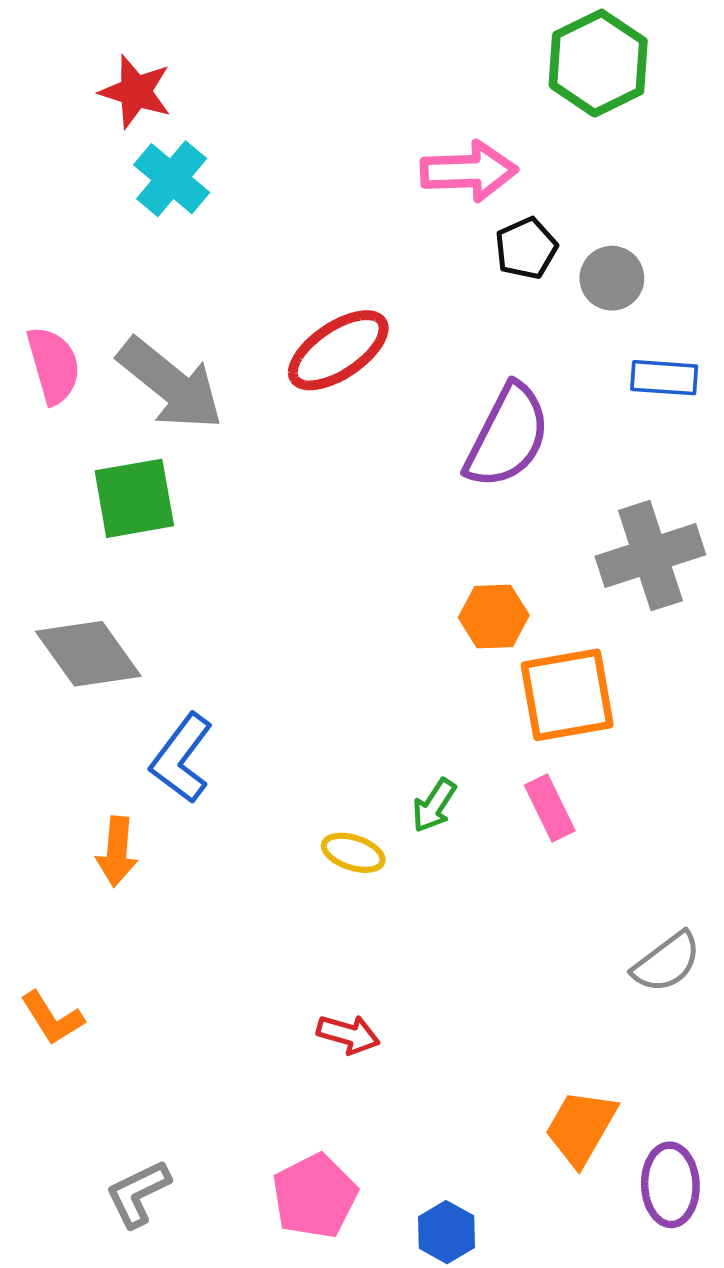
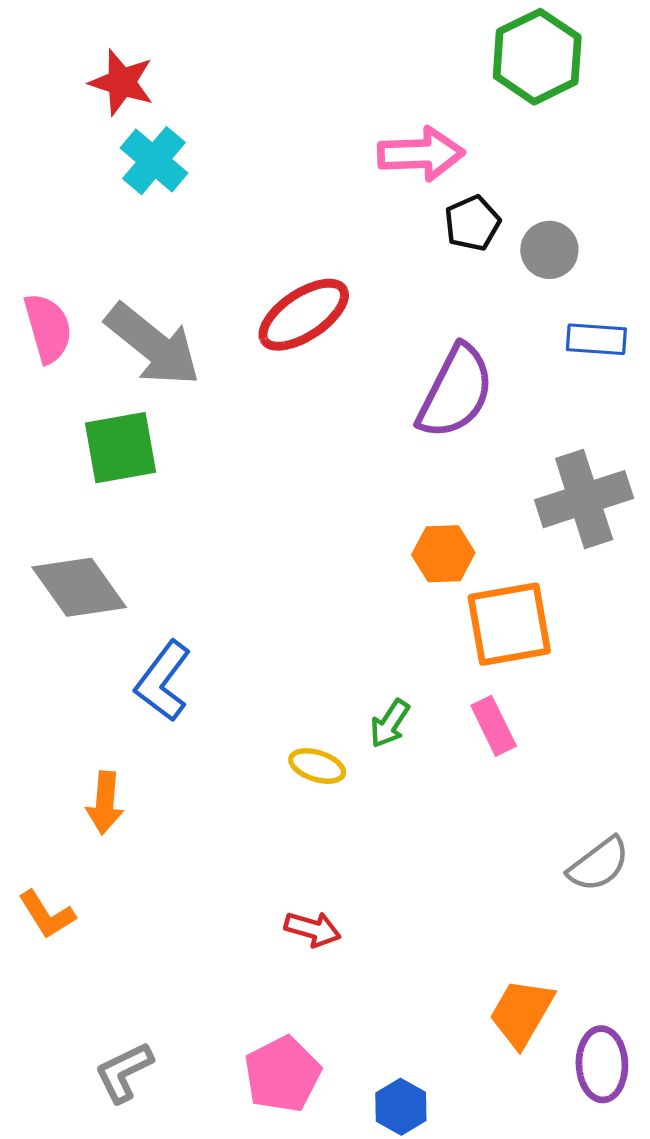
orange arrow: (117, 852) -> (105, 803), moved

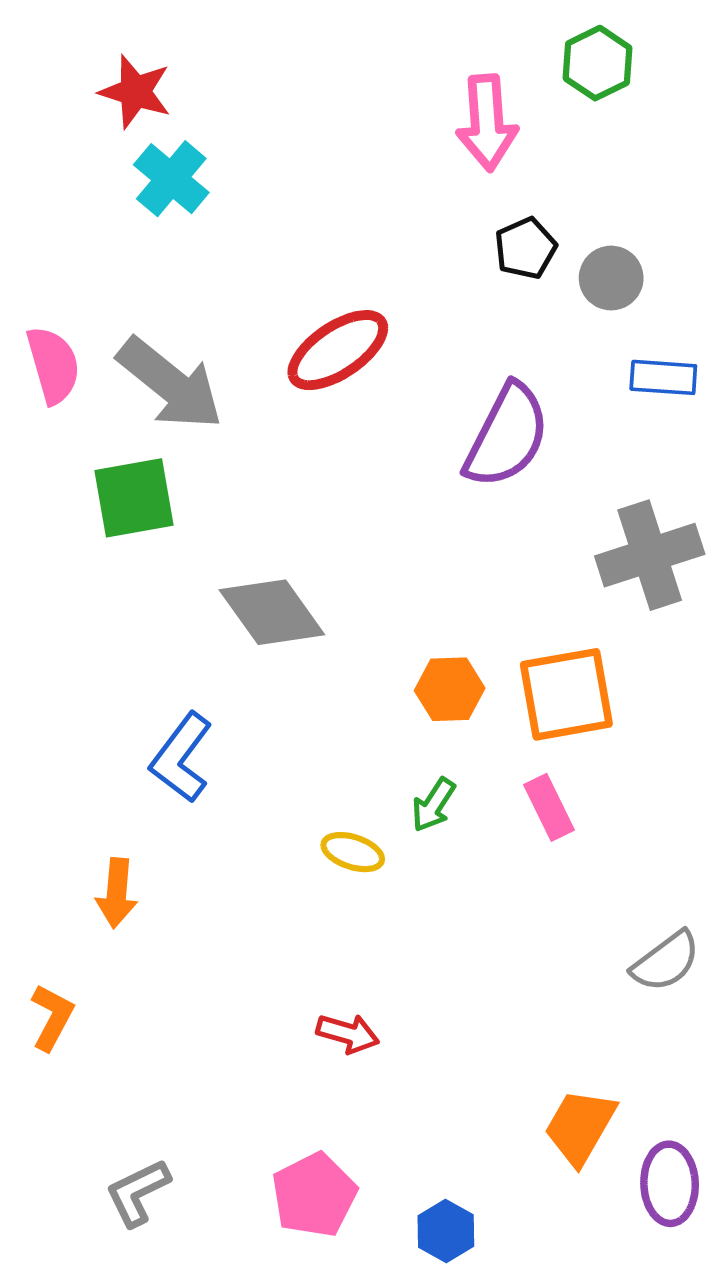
green hexagon: (537, 57) -> (597, 63), size x0.7
pink arrow: (421, 154) -> (487, 123), moved, turned 88
orange hexagon: (443, 554) -> (450, 689), moved
gray diamond: (79, 587) -> (272, 612), moved
orange L-shape: (47, 915) -> (52, 1017), turned -120

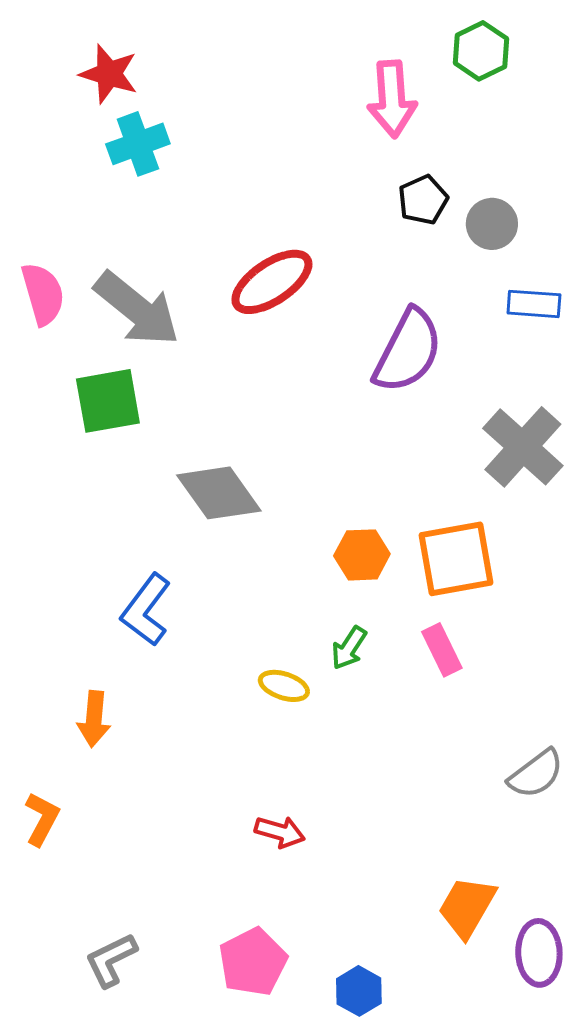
cyan cross: (171, 179) -> (138, 144), turned 30
gray cross: (650, 555) -> (523, 447), turned -30

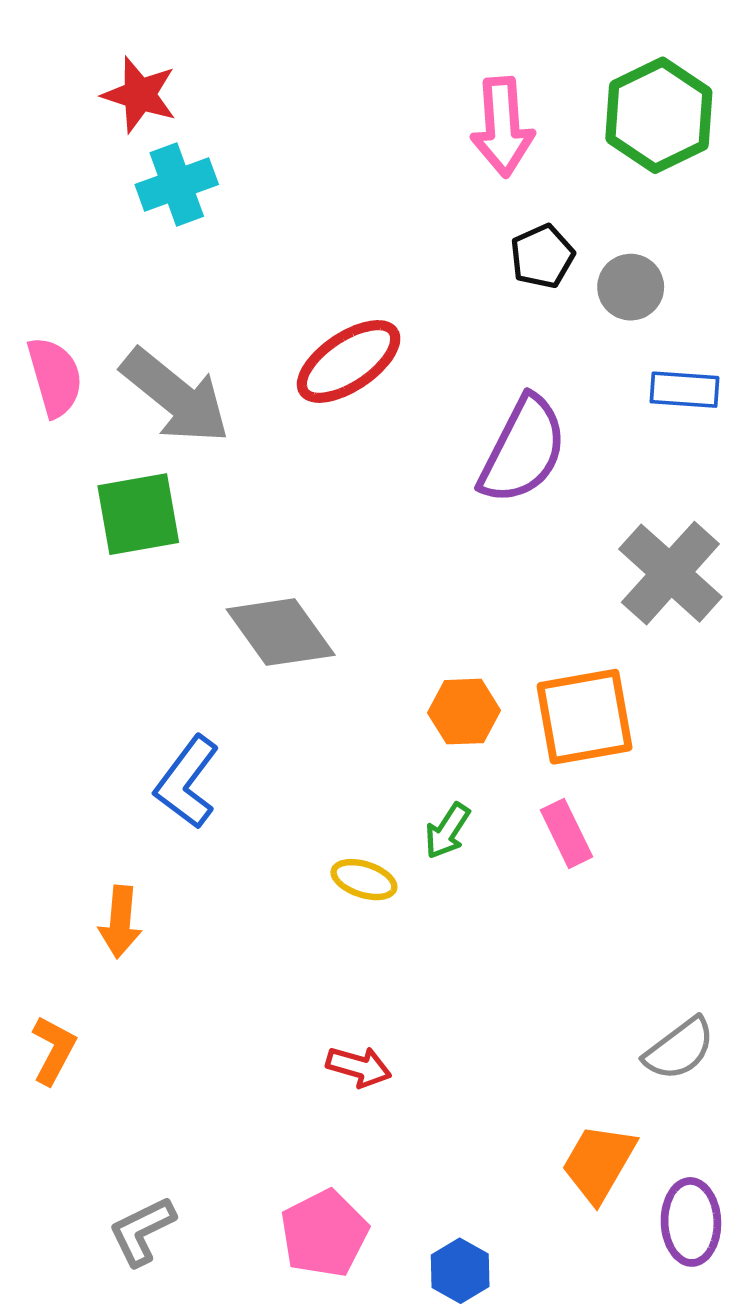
green hexagon: (481, 51) -> (659, 115), moved, size x1.5
gray semicircle: (536, 774) -> (679, 1049), moved

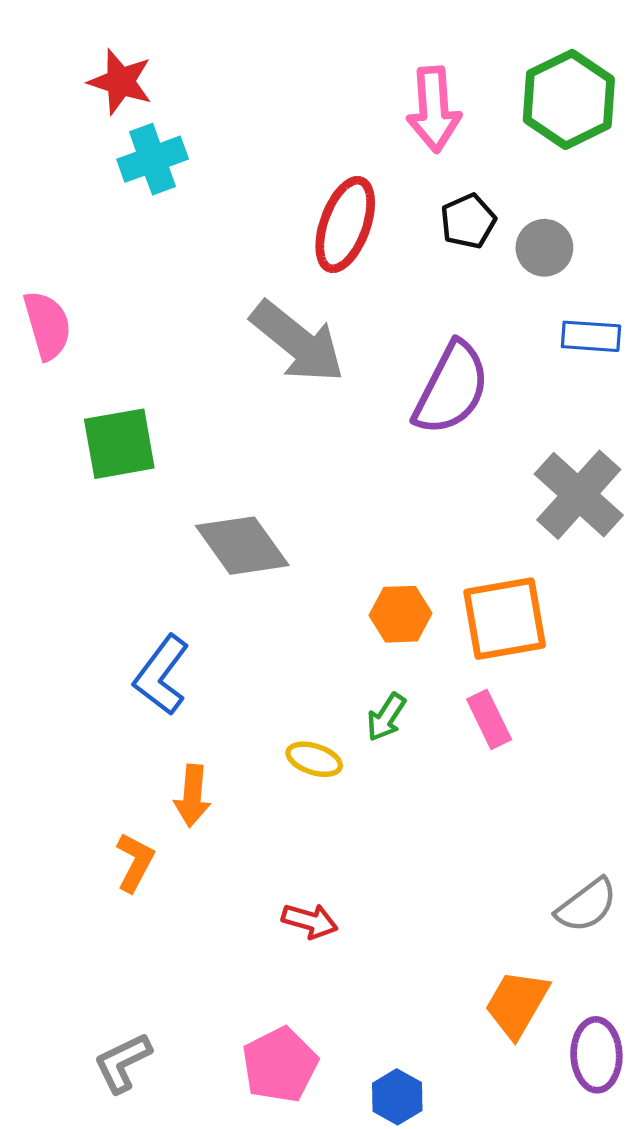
red ellipse: (349, 361) -> (345, 225), moved, turned -36
gray arrow: (175, 396) -> (298, 342), moved
orange arrow: (120, 922) -> (192, 796), moved
orange L-shape: (54, 1050) -> (135, 862), moved

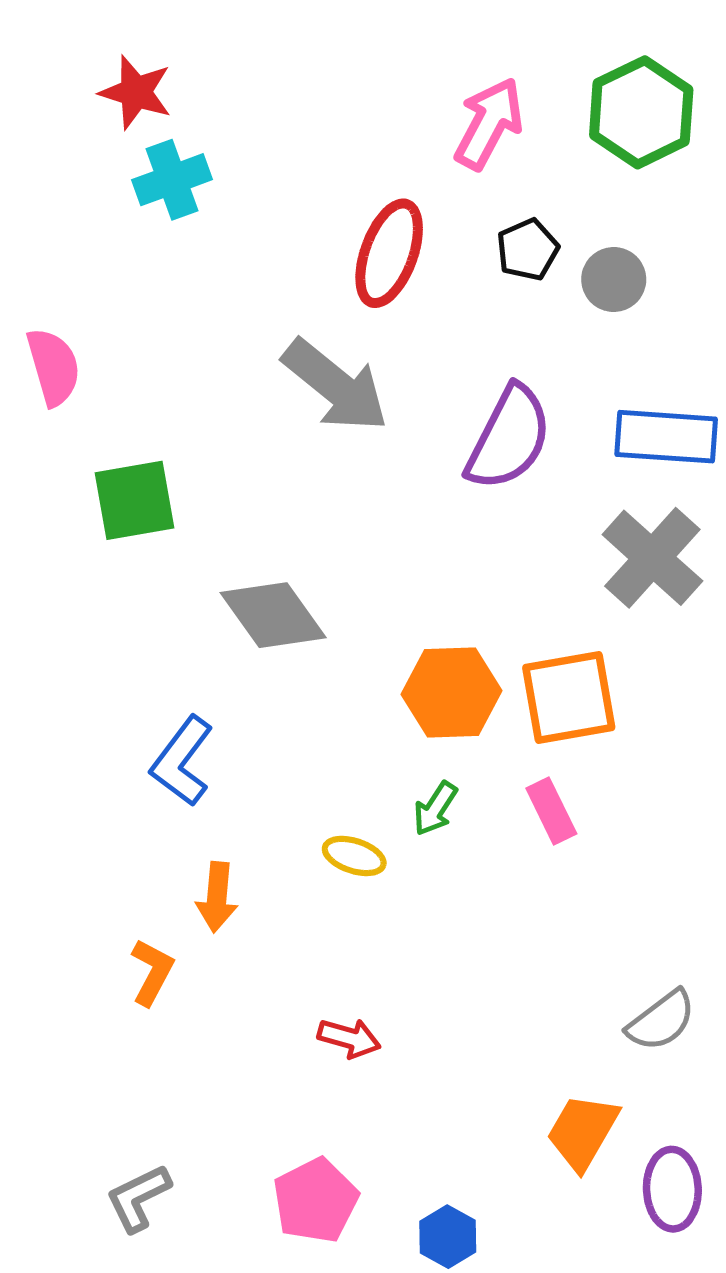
pink arrow: (434, 109) -> (489, 124), turned -148
blue rectangle: (591, 336) -> (666, 437), moved, size x1.5
orange hexagon: (401, 614) -> (452, 693), size x1.4

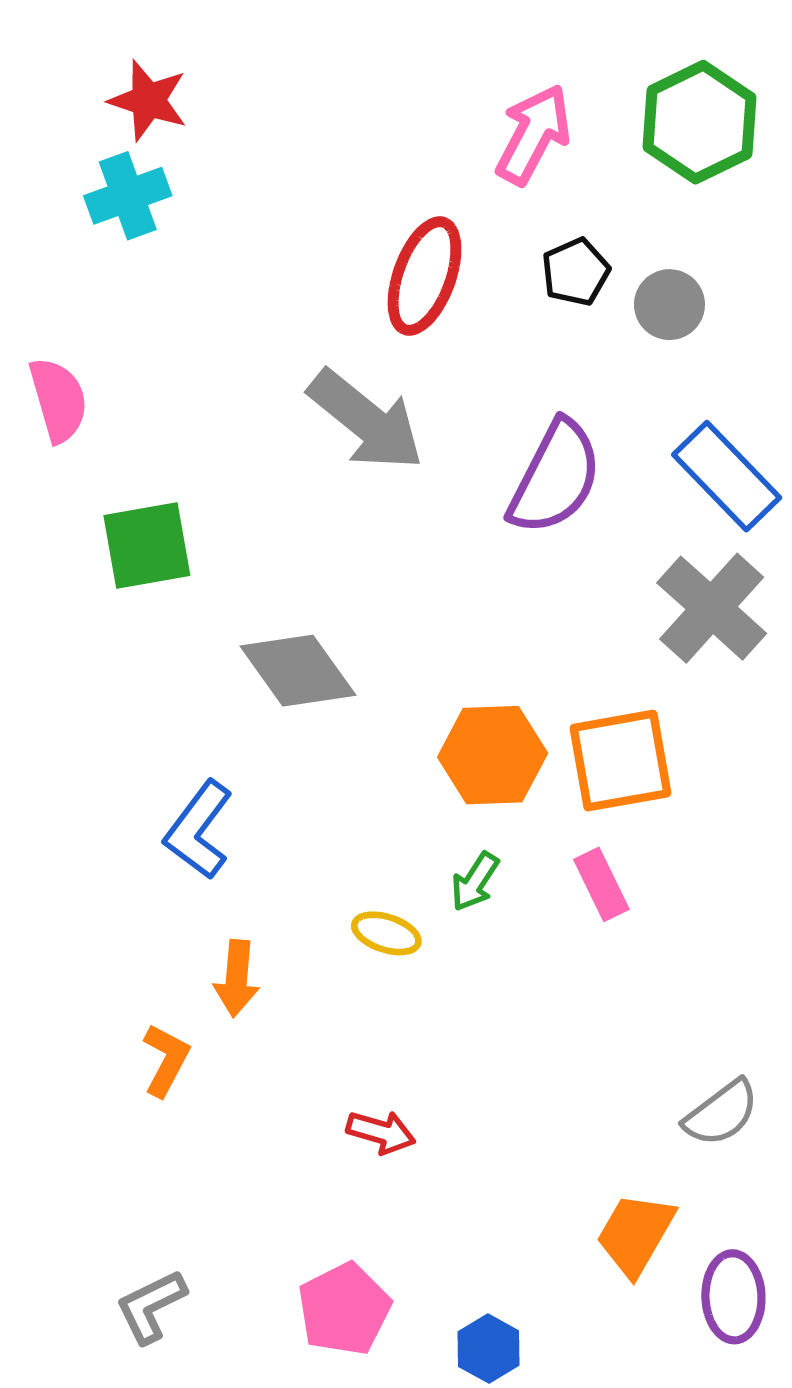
cyan cross: (172, 180) -> (128, 196), moved
blue rectangle: (666, 437) -> (727, 476), turned 42

